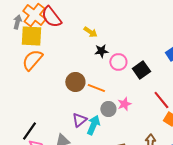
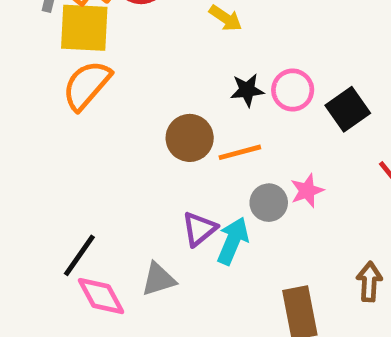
black star: (101, 51) -> (247, 90), moved
orange line: (96, 88) -> (240, 152), turned -36

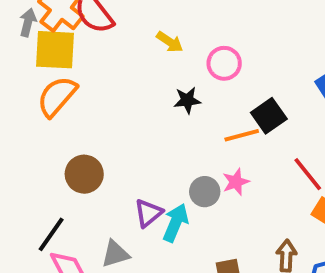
pink circle: (293, 90) -> (224, 63), moved
brown circle: (190, 138) -> (84, 174), moved
orange line: (240, 152) -> (242, 135), moved

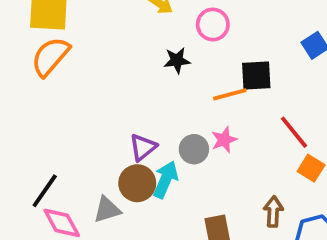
black square: (269, 116) -> (256, 76), turned 32
brown circle: (84, 174) -> (137, 183), moved
purple triangle: (148, 213) -> (143, 147), moved

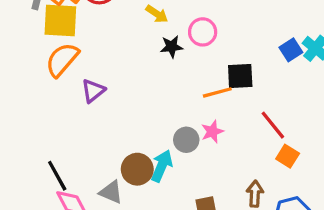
black star: (177, 60) -> (172, 47), moved
purple triangle: (143, 147) -> (93, 91), moved
black line: (45, 191) -> (57, 176), turned -64
gray triangle: (107, 210) -> (111, 192), turned 40

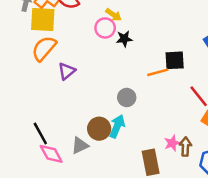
pink circle: (203, 32) -> (105, 28), moved
pink star: (212, 132) -> (172, 143), moved
gray circle: (186, 140) -> (127, 97), moved
gray triangle: (111, 192) -> (80, 145), turned -48

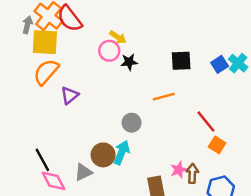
black square: (175, 60) -> (181, 61), moved

